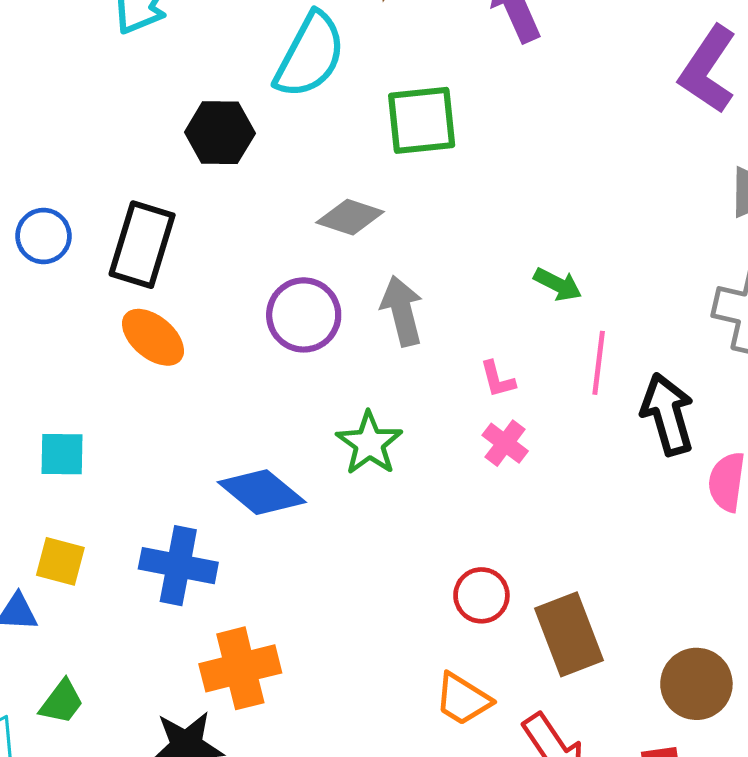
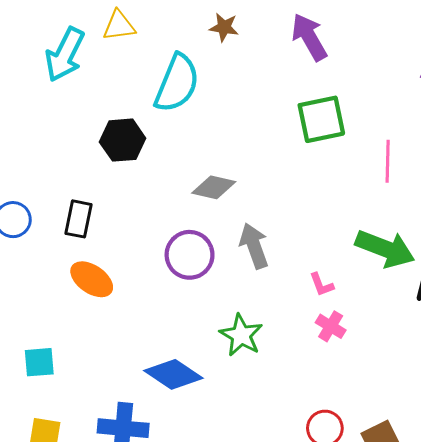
green square: (422, 120) -> (321, 119), moved
black rectangle: (142, 245) -> (78, 219), size x0.7
green arrow: (558, 284) -> (385, 249), moved, size x1.8
pink line: (599, 363) -> (388, 161), moved

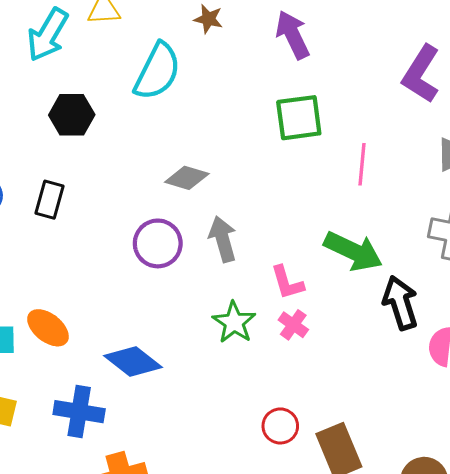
black hexagon: (123, 140) -> (72, 115), moved
orange ellipse: (92, 279) -> (48, 328), moved
pink L-shape: (321, 285) -> (287, 283), size x1.4
green star: (241, 335) -> (234, 322), moved

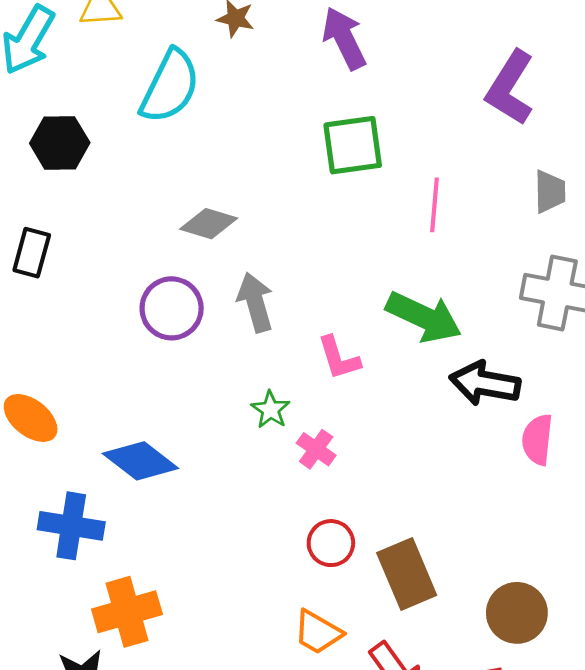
black arrow: (400, 303) -> (485, 383), turned -62
green star: (234, 322) -> (271, 410), size x0.7
pink cross: (293, 325) -> (316, 449), moved

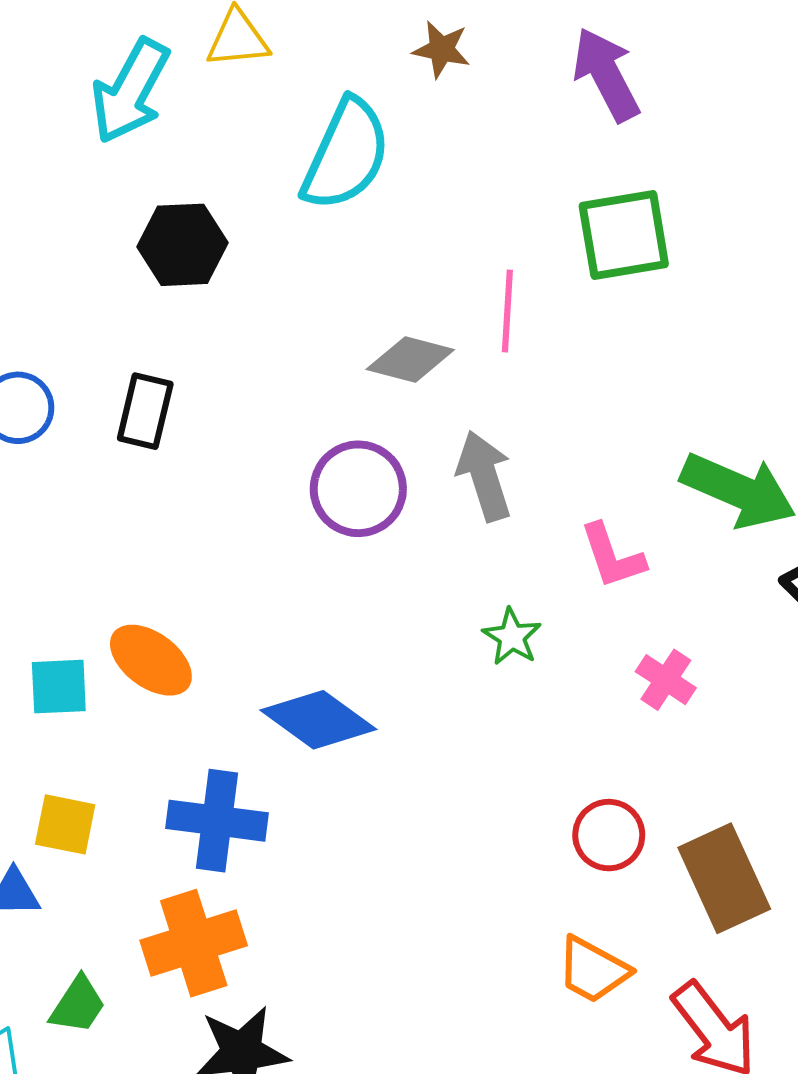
pink line: (435, 205) -> (507, 311), moved
pink cross: (316, 449) -> (666, 680), moved
orange cross: (127, 612) -> (194, 943), moved

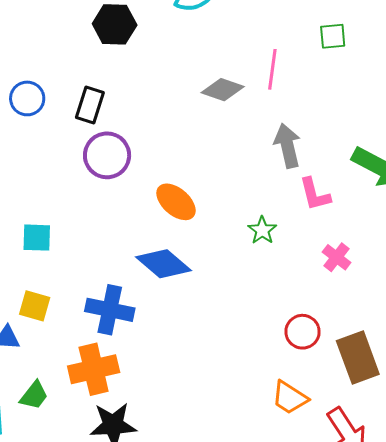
green square: (624, 235) -> (333, 36), size x0.6
gray arrow: (484, 476) -> (287, 146), moved
purple circle: (358, 489) -> (107, 155), moved
orange ellipse: (151, 660) -> (176, 202), moved

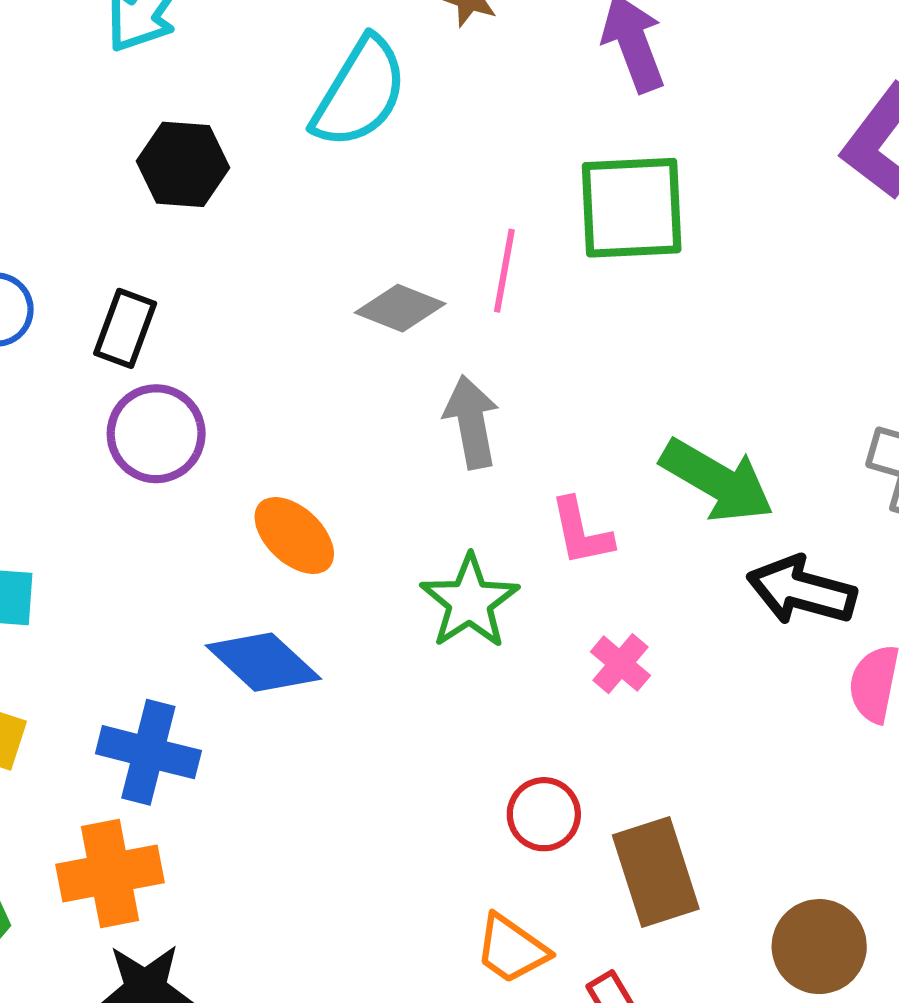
green square: (333, 36) -> (632, 208), size x2.0
gray arrow: (287, 146) -> (471, 422), moved
green star: (262, 230) -> (470, 602), size x1.6

